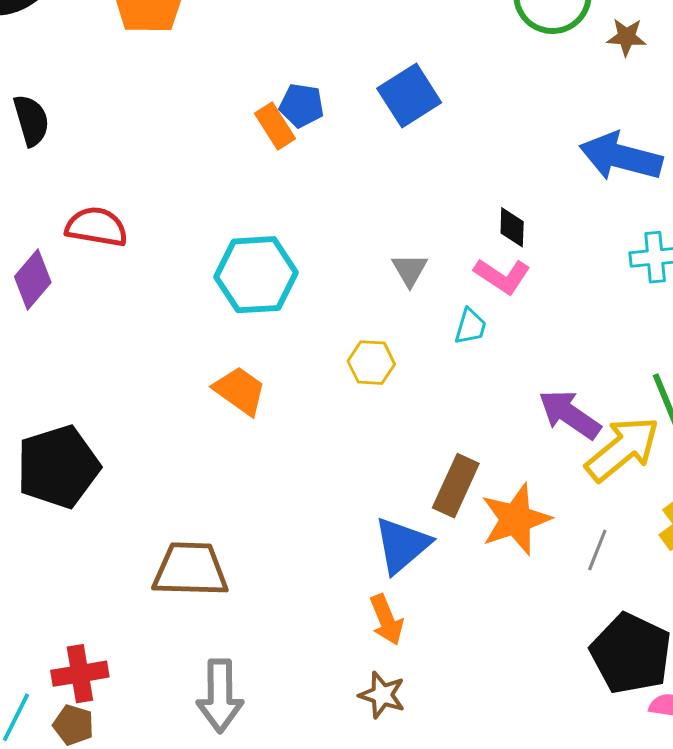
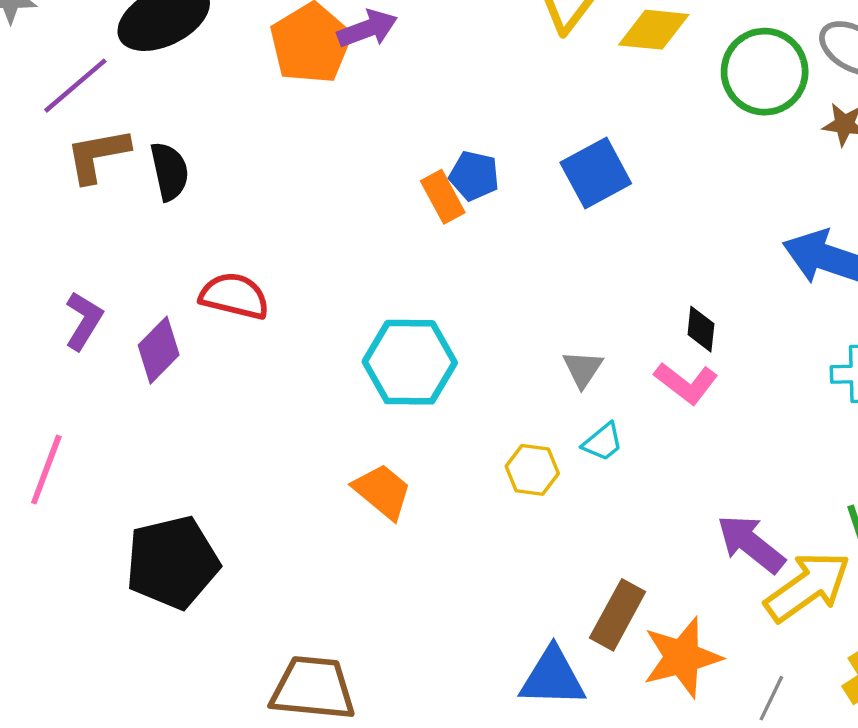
cyan trapezoid: (470, 326) -> (603, 442), moved, turned 30
blue triangle: (402, 545) -> (552, 677), turned 38

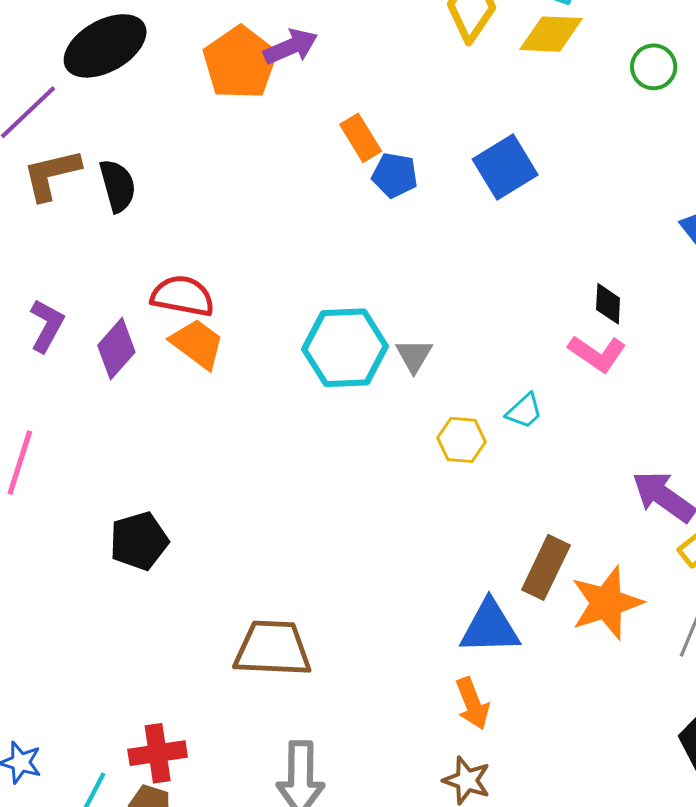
green circle: (765, 72) -> (654, 67), size x0.6
orange rectangle: (443, 197) -> (361, 138), moved
gray triangle: (583, 369) -> (414, 356), moved
orange trapezoid: (382, 491) -> (197, 344), moved
black pentagon: (172, 562) -> (139, 541), size x0.7

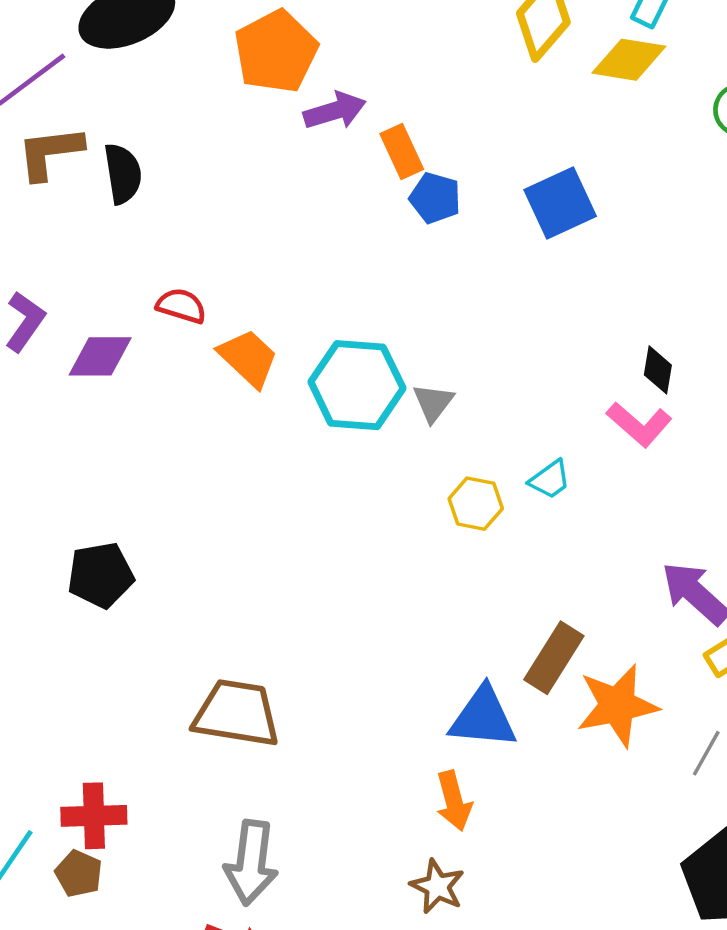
purple arrow: (291, 47) -> (335, 111), moved
red semicircle: (183, 296) -> (181, 306), size x0.7
orange trapezoid: (197, 344) -> (248, 358), moved
purple diamond: (116, 349) -> (100, 356), turned 42

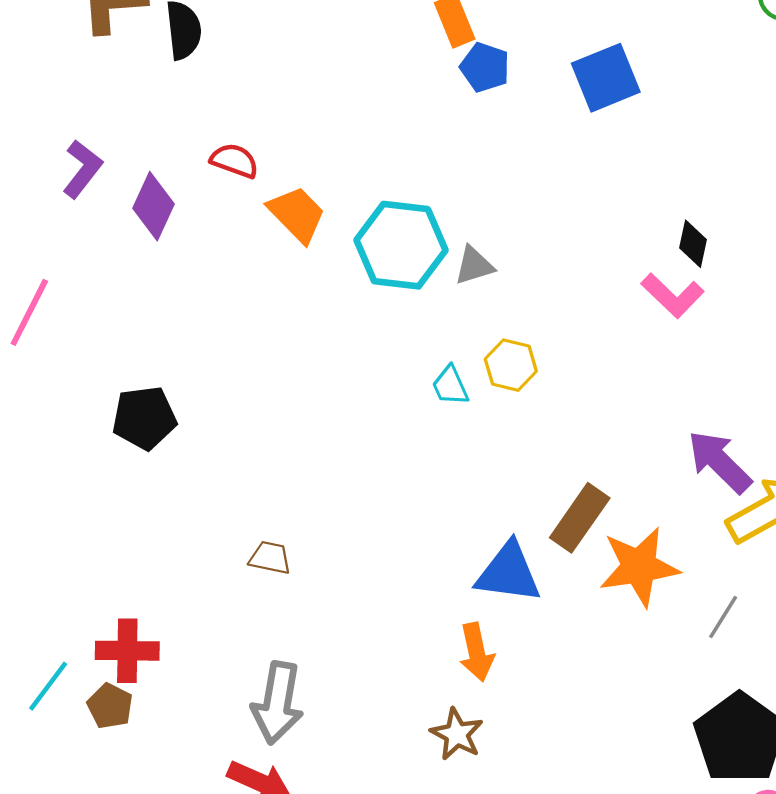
purple diamond: (100, 356) -> (154, 206), turned -68
gray triangle: (433, 403) -> (474, 266), turned 33
cyan trapezoid: (550, 480) -> (450, 386), moved, turned 99
brown trapezoid: (237, 713) -> (270, 558), size x0.5

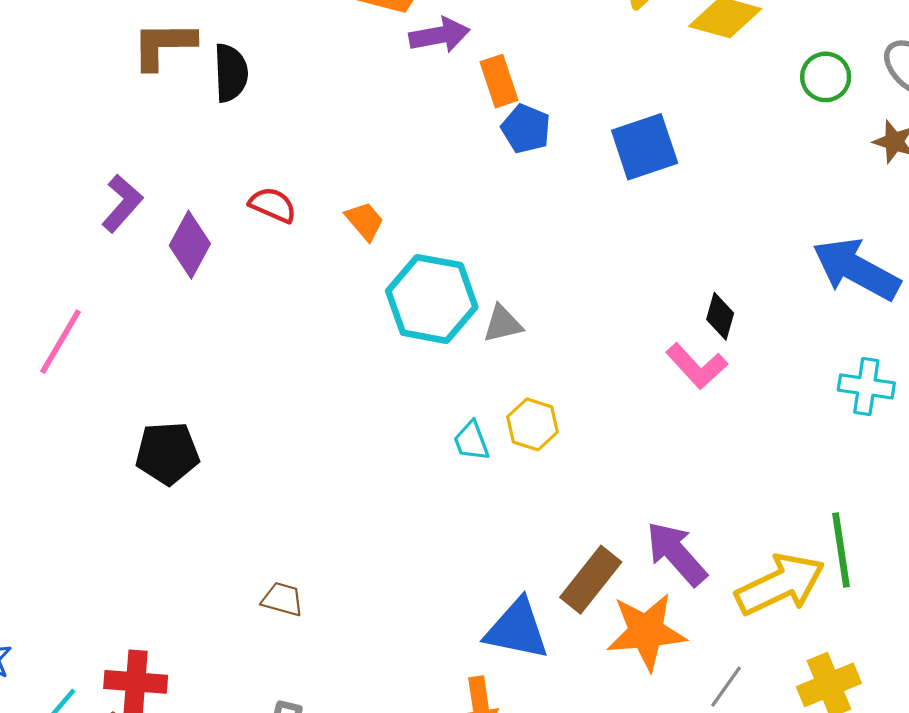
orange trapezoid: (297, 214) -> (365, 221), moved, size x0.7
purple arrow: (719, 462) -> (676, 554), moved

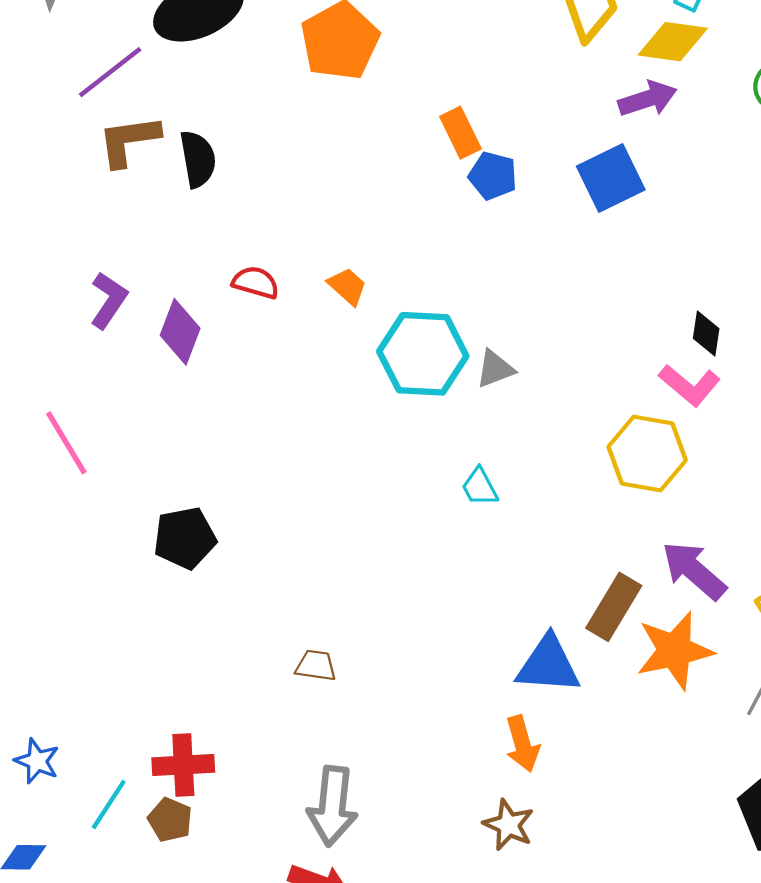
purple arrow: (439, 35) -> (648, 99), moved
pink line: (60, 342) -> (66, 443), turned -54
yellow hexagon: (532, 424) -> (647, 453), moved, size x1.5

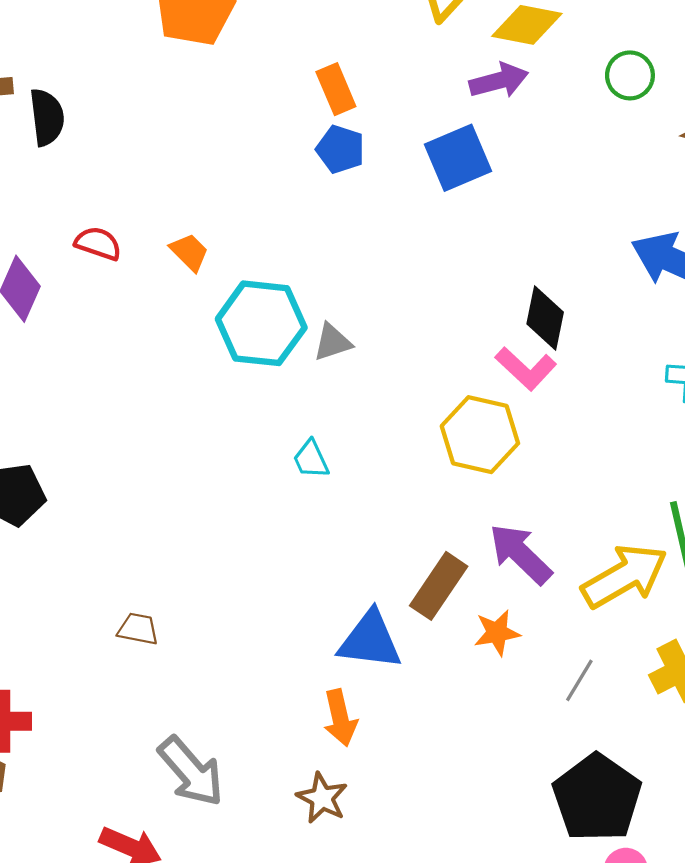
orange rectangle: (460, 133) -> (336, 89), moved
black diamond: (706, 334) -> (545, 318), size x1.4
orange star: (675, 651) -> (497, 633), size x0.6
gray arrow: (332, 806) -> (191, 772), moved, turned -50

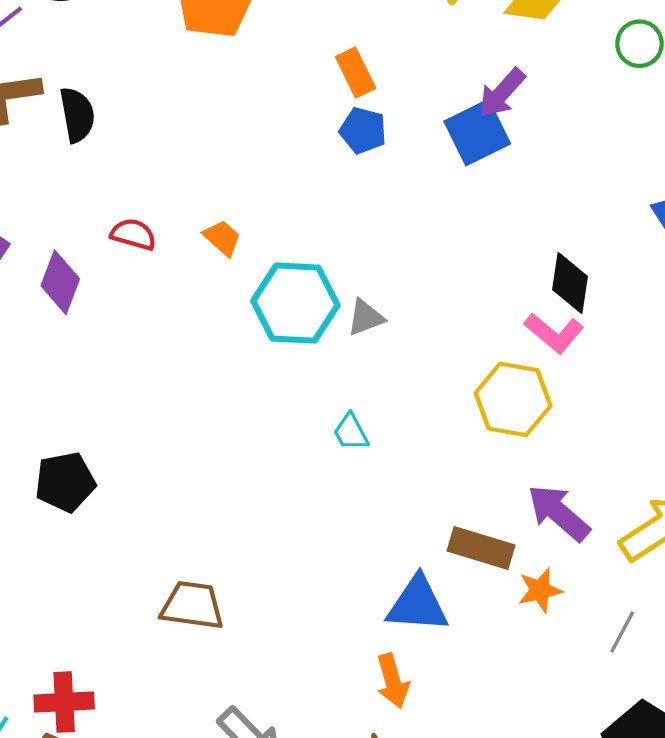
purple arrow: (499, 81) -> (502, 93), moved, turned 150
brown rectangle: (439, 586) -> (481, 548), turned 76
brown trapezoid: (138, 629) -> (192, 605), size x1.6

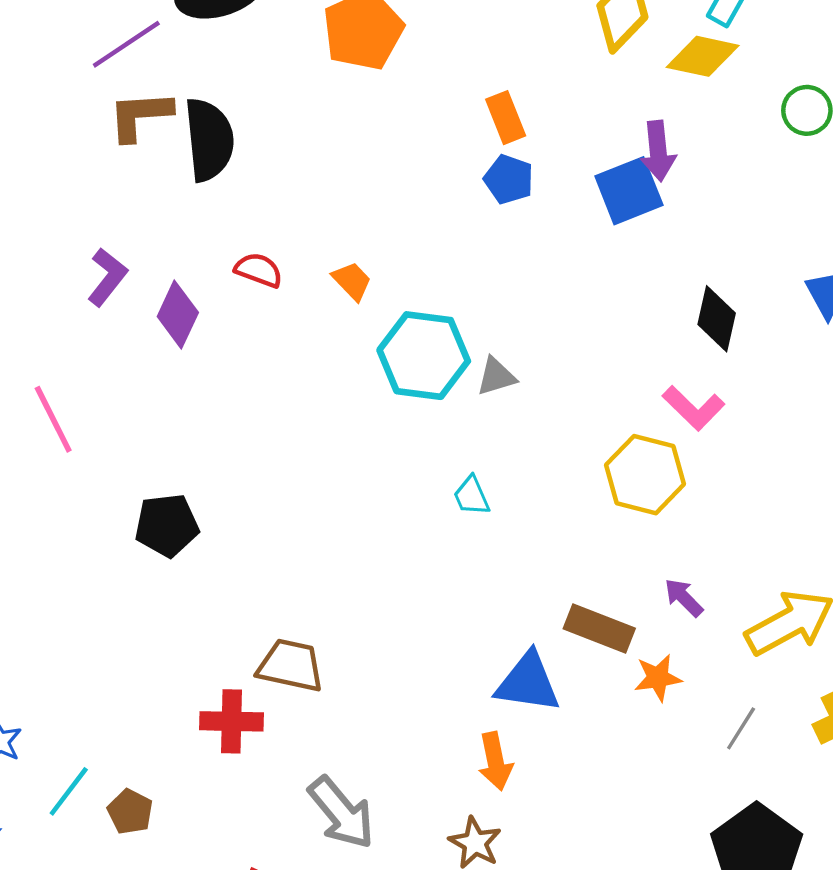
purple arrow: (502, 93) -> (658, 151), turned -52
black semicircle: (77, 115) -> (209, 140), size x1.4
black diamond: (570, 283) -> (717, 319), moved
purple arrow: (559, 513) -> (684, 598), size x0.6
red cross: (64, 702) -> (231, 721), moved

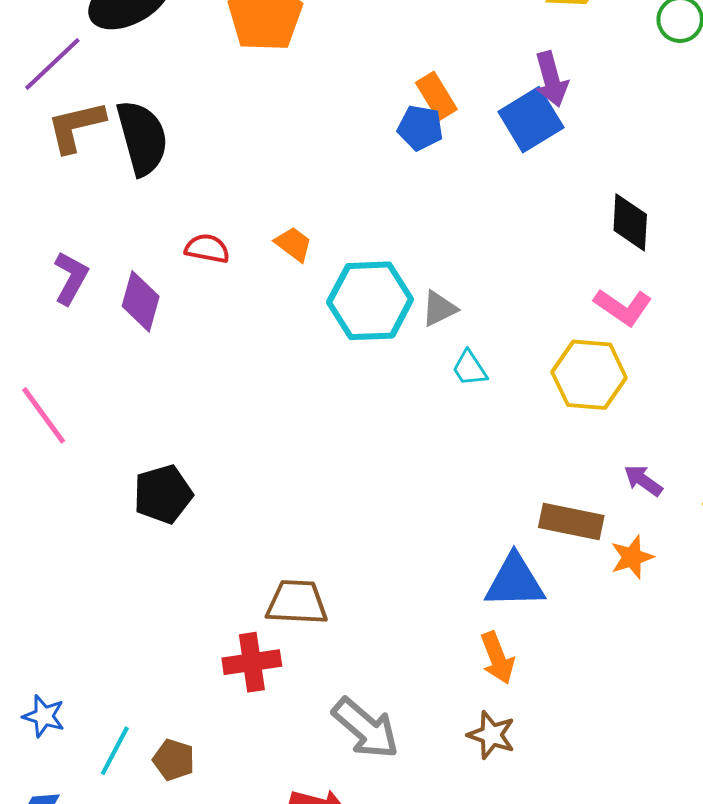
orange rectangle: (506, 118) -> (436, 96), moved
cyan trapezoid: (472, 496) -> (470, 368), moved

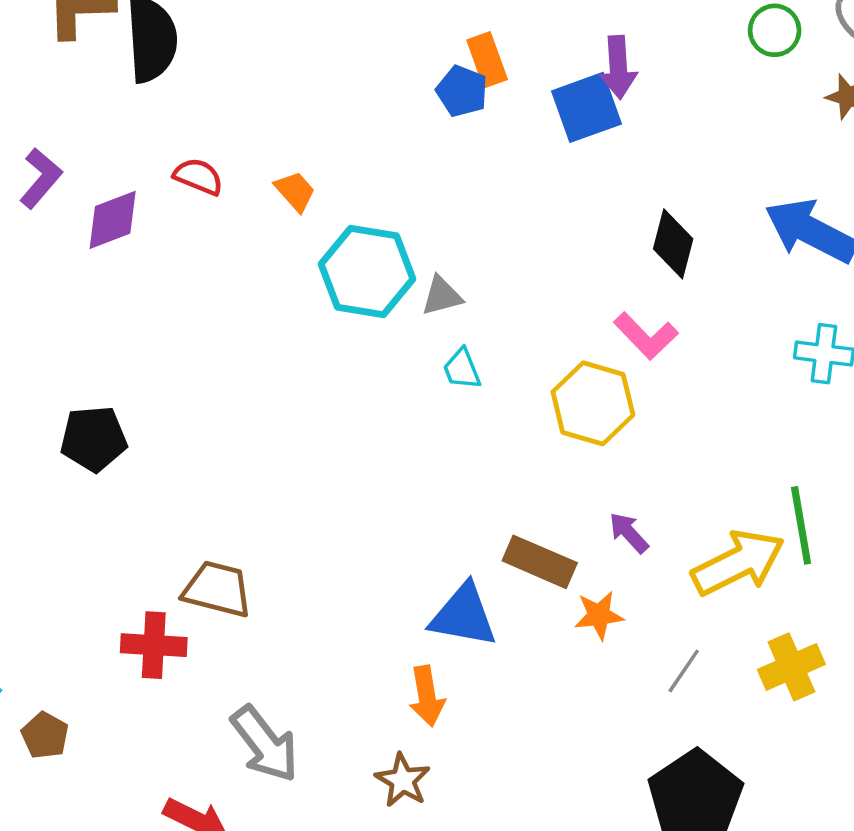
purple diamond: (141, 301) -> (113, 220), turned 42

